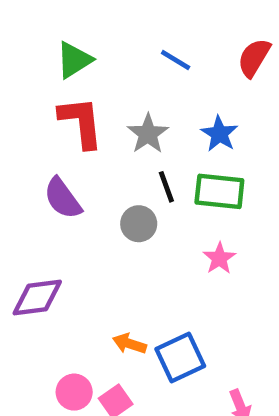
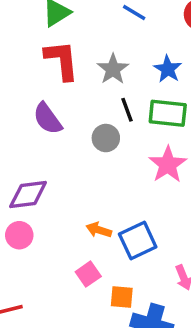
pink star: (219, 258) -> (168, 165), size x1.5
pink circle: (74, 392) -> (19, 235), moved

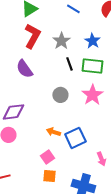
red L-shape: (62, 60) -> (32, 36), turned 35
gray circle: (106, 138) -> (60, 95), moved
orange square: (122, 297) -> (49, 176), moved

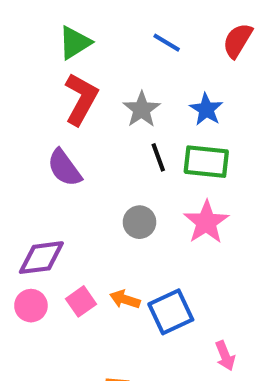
pink square: (47, 157) -> (81, 301), moved

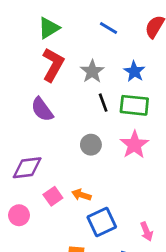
pink circle: (31, 306) -> (19, 215), moved
blue square: (171, 312) -> (102, 222), moved

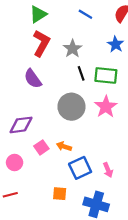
blue star: (134, 71) -> (116, 44), moved
gray circle: (91, 145) -> (71, 107), size x1.6
pink arrow: (147, 232) -> (108, 170), moved

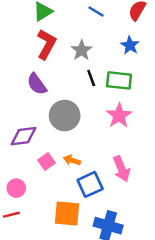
gray circle: (71, 107) -> (65, 116), moved
pink circle: (15, 163) -> (16, 188), moved
pink arrow: (108, 170) -> (121, 169), moved, size x1.5
orange square: (60, 194) -> (67, 214), size x1.6

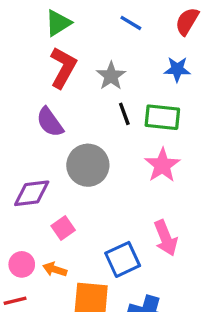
blue star: (130, 45) -> (177, 69), turned -30
orange arrow: (72, 160) -> (55, 269), moved

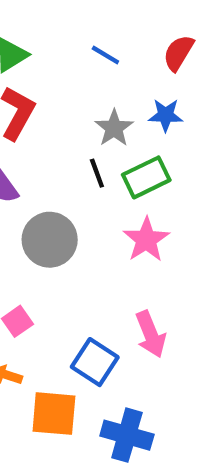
gray star: (111, 76) -> (114, 128), moved
green rectangle: (162, 117) -> (146, 177), turned -32
blue square: (123, 259) -> (95, 362), turned -32

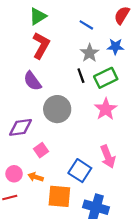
blue line: (105, 55) -> (86, 25), moved

